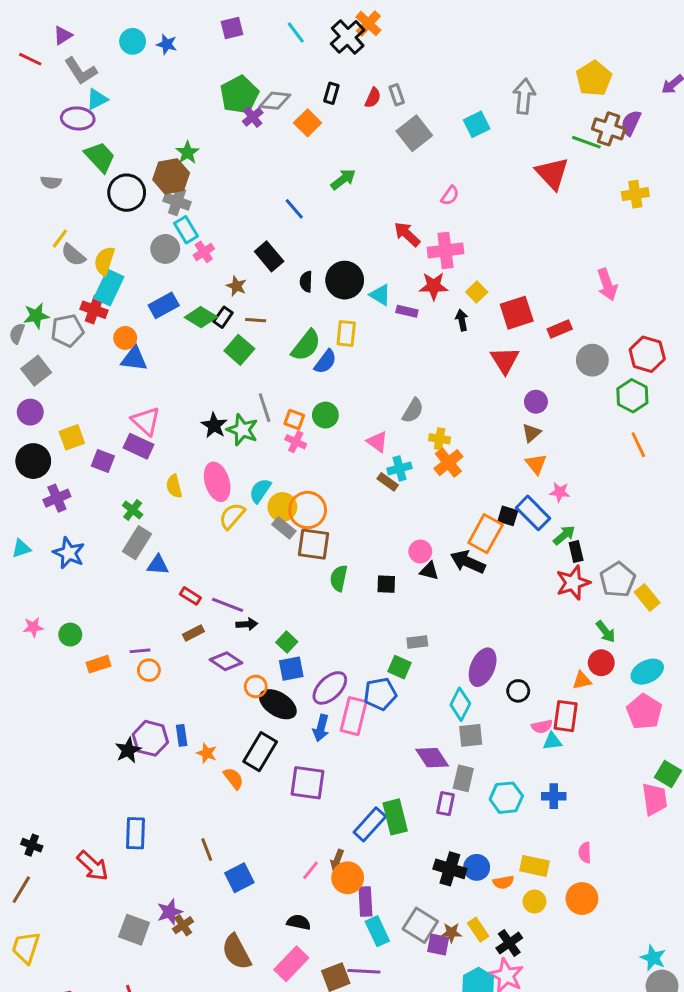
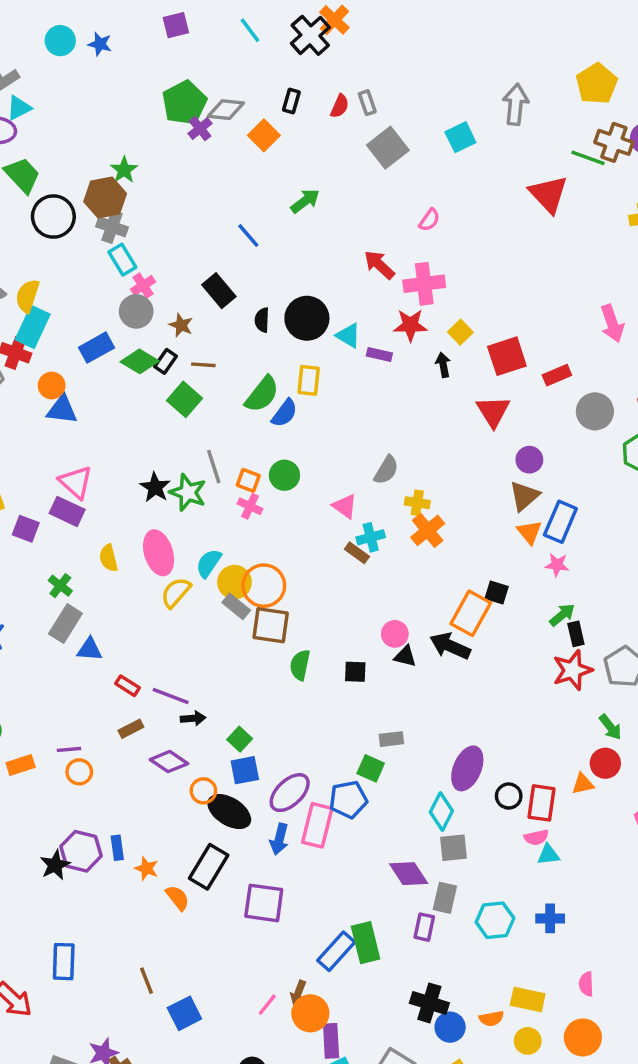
gray circle: (165, 249) -> (136, 311), moved
brown triangle: (532, 433) -> (524, 496), size x1.4
blue rectangle: (533, 513) -> (560, 522), moved, turned 68
red rectangle: (566, 716) -> (541, 803), moved
blue circle: (477, 867) -> (450, 1027), moved

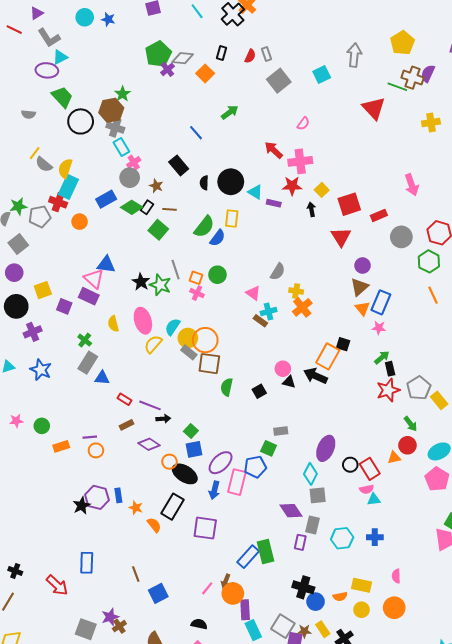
blue triangle: (62, 410) -> (106, 264), moved
black square: (355, 672) -> (259, 391), turned -32
red rectangle: (541, 803) -> (370, 469), turned -40

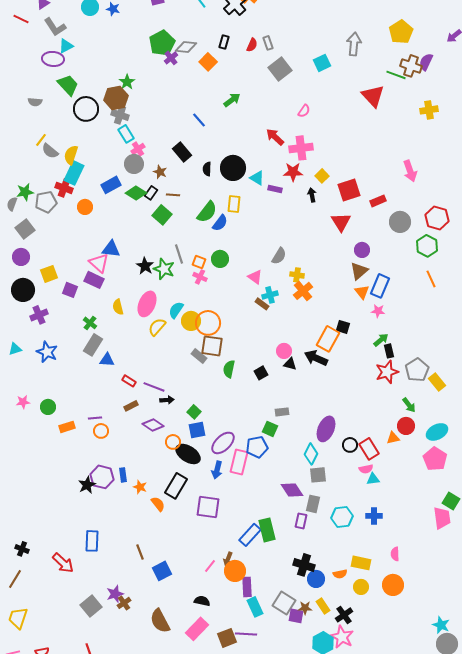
pink ellipse: (143, 321) -> (147, 304), turned 40
gray rectangle: (189, 352) -> (199, 356), moved
gray square: (86, 629) -> (91, 606), turned 30

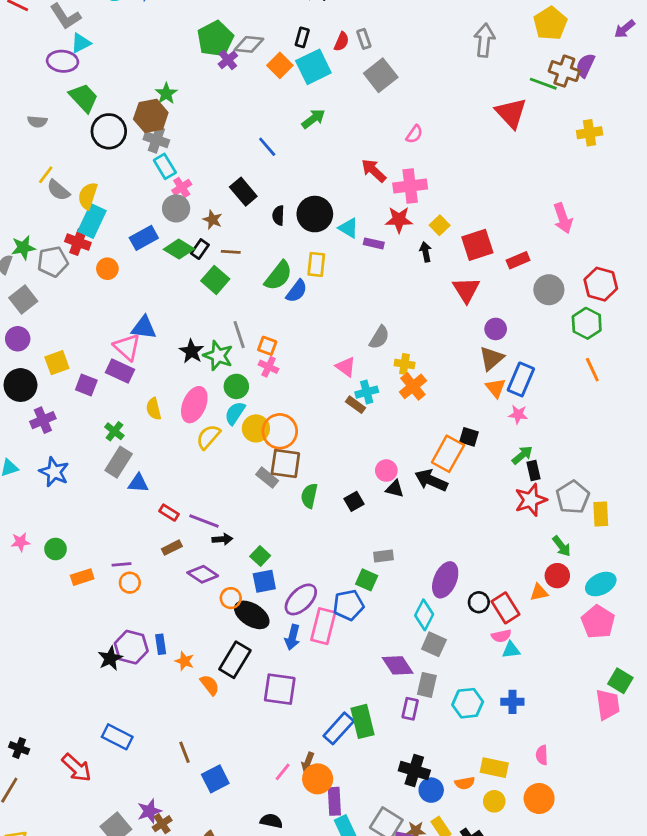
cyan square: (322, 63) -> (313, 67), moved, size x1.4
green circle: (220, 259) -> (236, 386), moved
yellow rectangle: (437, 382) -> (601, 514), turned 36
gray square: (318, 475) -> (434, 644), turned 30
blue rectangle: (92, 541) -> (117, 737), turned -65

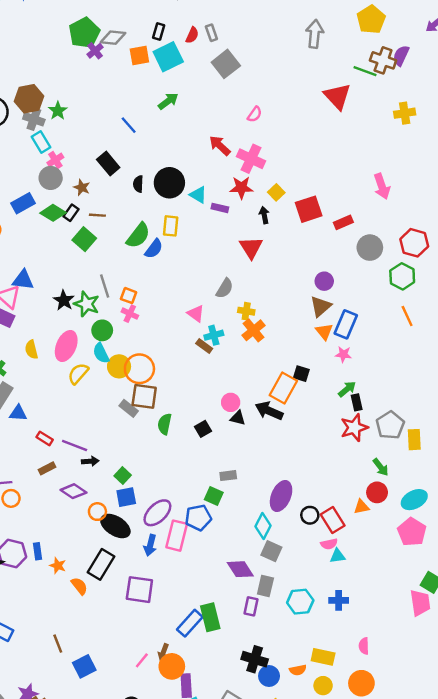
orange square: (280, 65) -> (139, 56), turned 35
green star: (166, 93) -> (58, 111), moved
pink cross: (410, 186) -> (251, 159), turned 32
red triangle: (466, 290) -> (251, 248), moved
cyan semicircle: (235, 413) -> (101, 353), turned -60

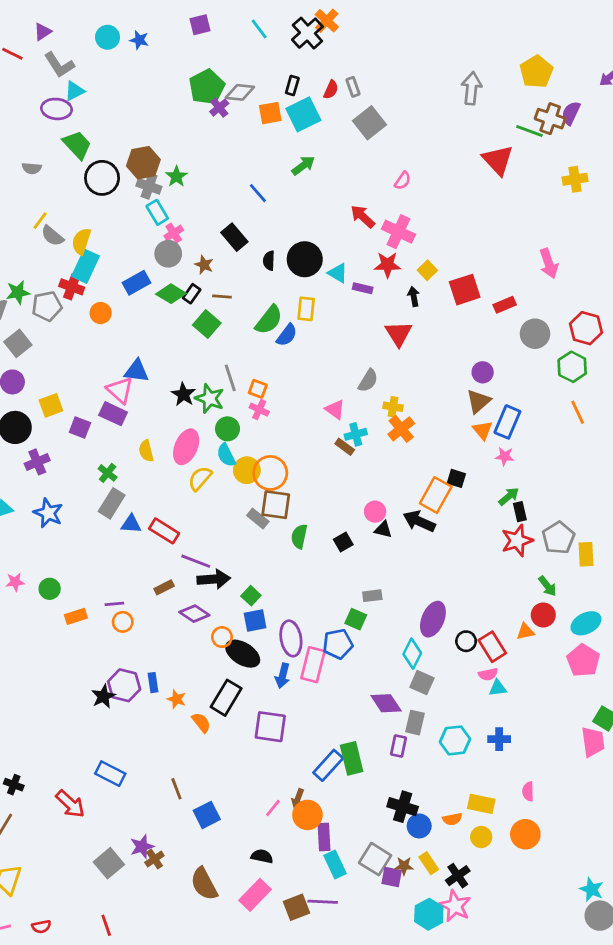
red rectangle: (45, 438) -> (164, 531), moved, size x1.5
black arrow: (90, 461) -> (214, 579), size x1.6
purple ellipse: (157, 513) -> (291, 638), turned -56

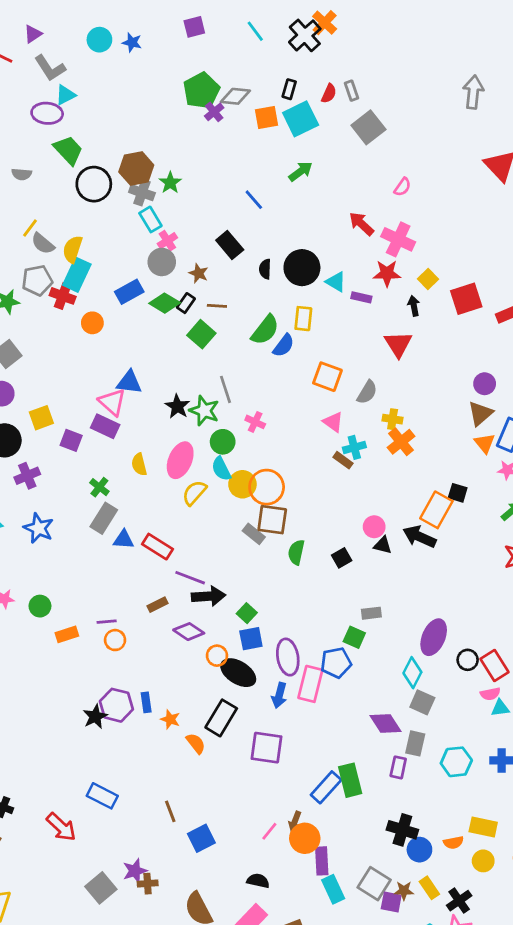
gray pentagon: (47, 306) -> (37, 280), moved
orange square: (258, 389) -> (327, 377), moved, size x1.5
brown cross: (154, 859) -> (148, 884), turned 30

